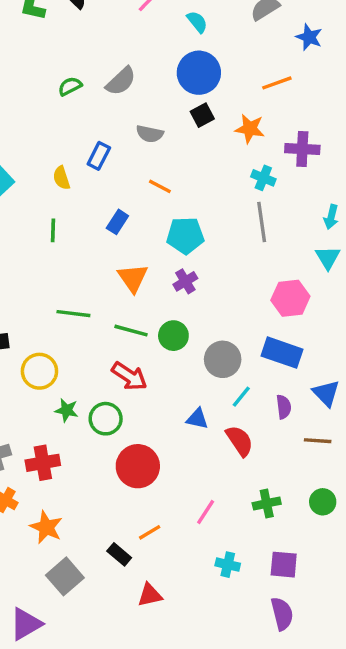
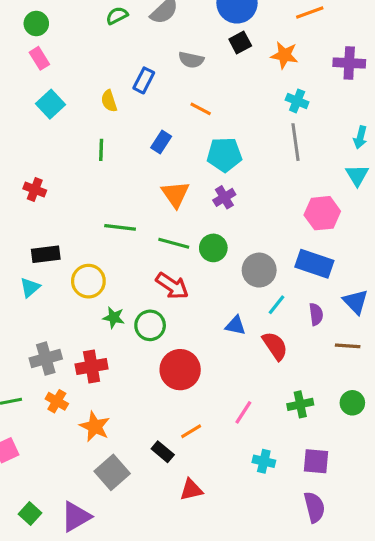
purple cross: (302, 149) -> (349, 63), moved

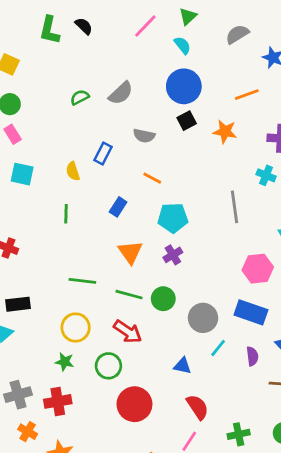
cyan cross: (297, 101) -> (266, 175), moved
cyan square: (51, 104) -> (22, 174), turned -35
yellow circle: (88, 281) -> (76, 327), moved
green star: (114, 317) -> (65, 362), moved
red semicircle: (275, 346) -> (198, 407), moved

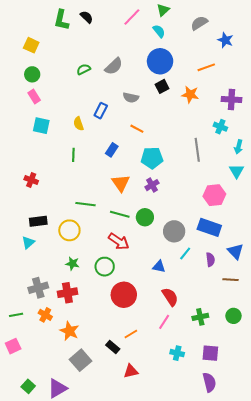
yellow circle: (76, 327) -> (69, 230), moved

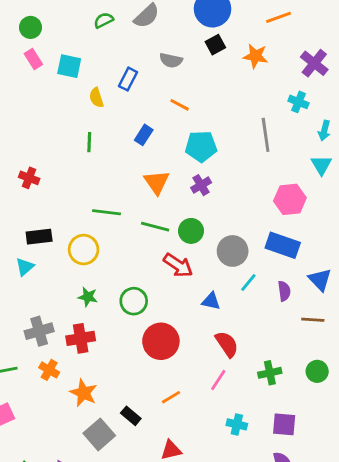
purple cross: (231, 100) -> (314, 63), turned 36
cyan square: (41, 126) -> (69, 66), moved
red arrow: (119, 241) -> (178, 265), moved
black rectangle: (113, 347) -> (131, 416), moved

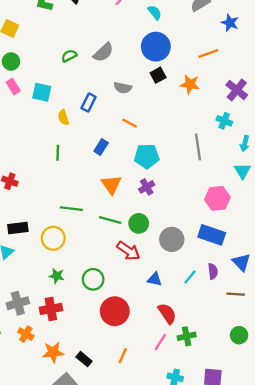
cyan line: (248, 283) -> (190, 277), moved
green cross: (270, 373) -> (187, 336), moved
orange star: (84, 393) -> (53, 352), turned -30
orange line: (171, 397) -> (123, 356), turned -35
black rectangle: (131, 416) -> (84, 359), moved

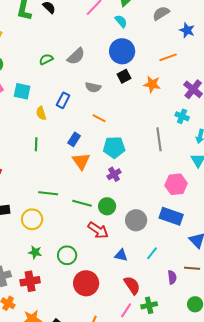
orange triangle: (111, 185) -> (81, 161), moved
purple semicircle: (213, 271) -> (172, 277), moved

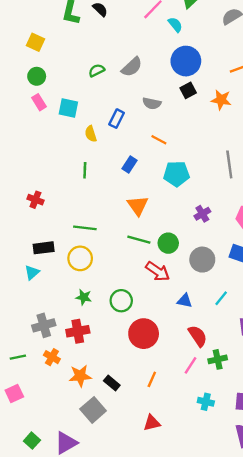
cyan semicircle: (121, 21) -> (175, 25), moved
orange triangle: (81, 161) -> (138, 206), moved
purple cross: (114, 174) -> (202, 214), moved
green line: (48, 193) -> (85, 228), moved

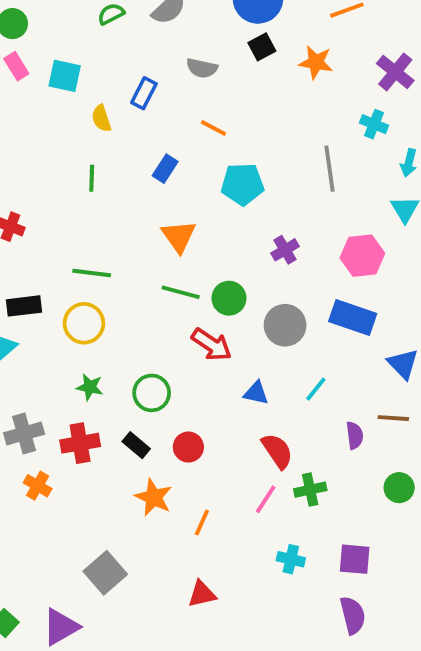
red circle: (144, 334) -> (188, 447), size x0.6
orange star: (80, 376) -> (154, 497), moved, turned 30
black rectangle: (112, 383) -> (136, 445), moved

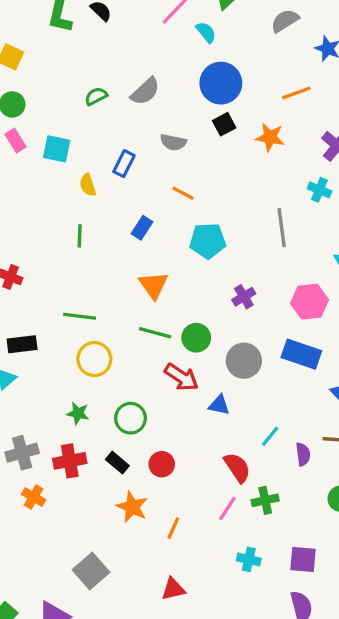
yellow circle: (84, 323) -> (94, 359), moved
cyan line: (316, 389) -> (270, 436), moved
blue triangle: (256, 393) -> (219, 405), moved

